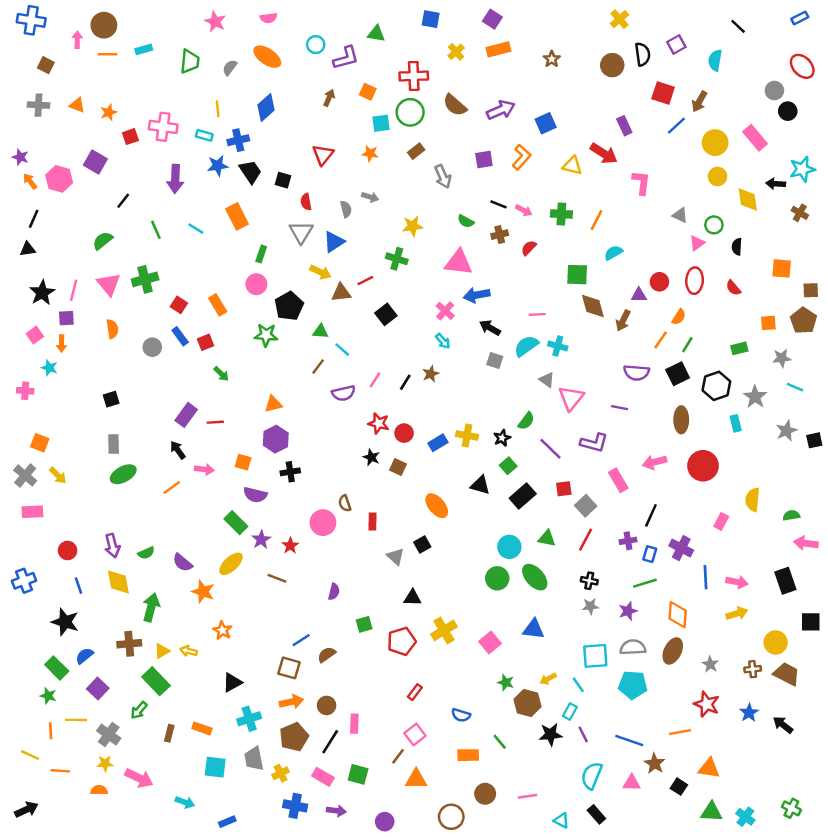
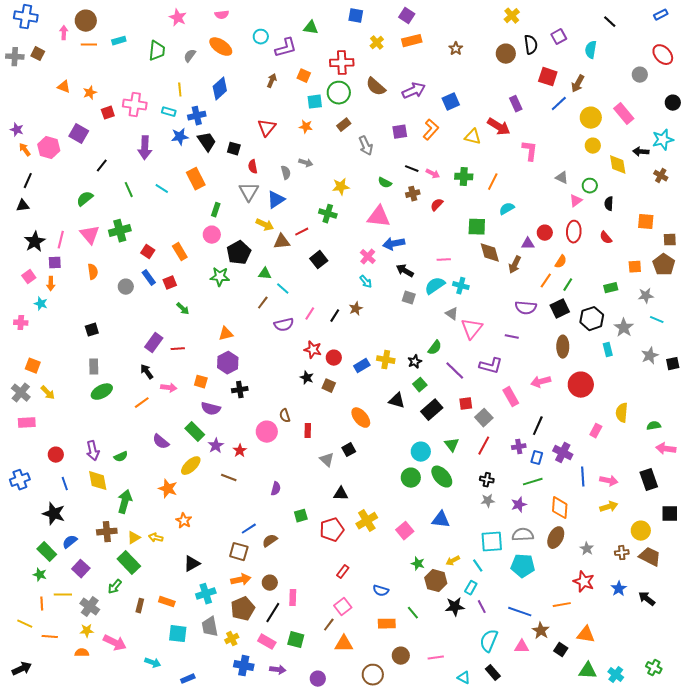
gray cross: (38, 105) -> (15, 57), moved
black circle: (788, 111) -> (673, 103), moved
green triangle: (547, 538) -> (452, 445), turned 42
purple semicircle: (183, 563) -> (161, 442), moved

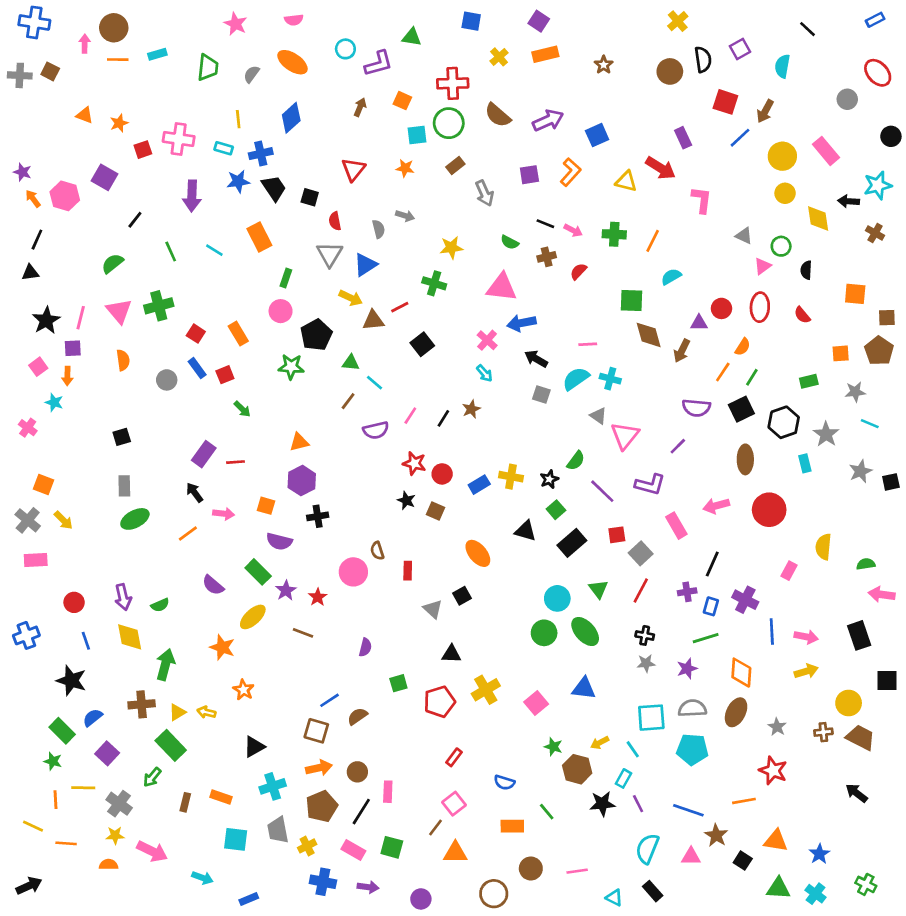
pink cross: (21, 323) -> (28, 428), turned 32
purple line: (512, 337) -> (678, 446), turned -56
blue star: (619, 589) -> (819, 854), moved

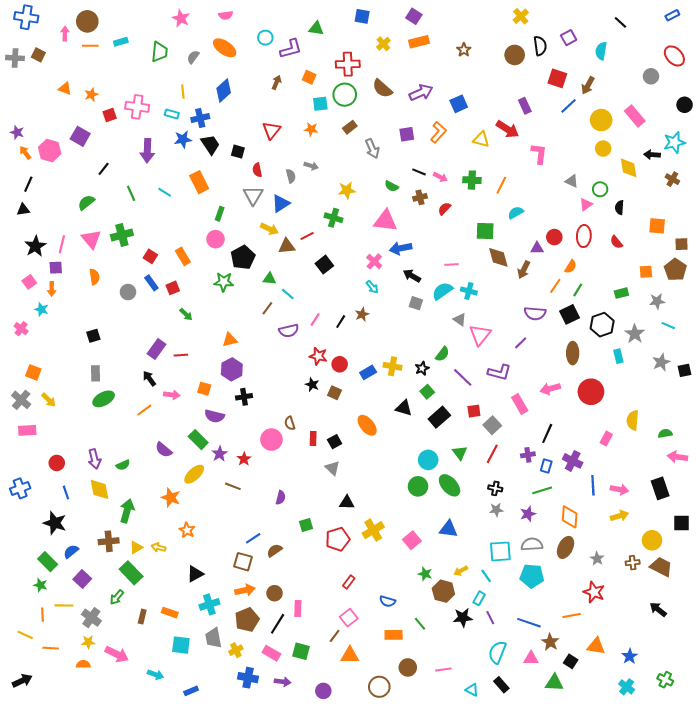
black square: (462, 596) -> (335, 442), moved
green triangle: (778, 888) -> (554, 683), moved

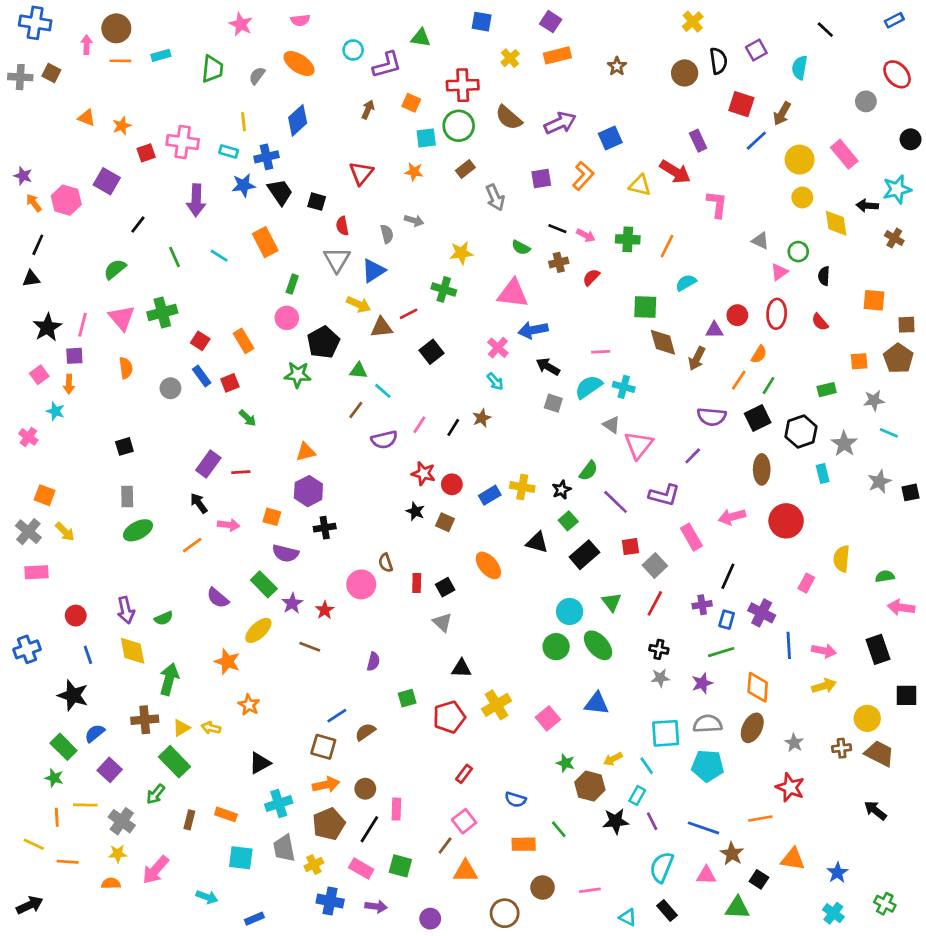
pink arrow: (117, 654) -> (156, 870), turned 105

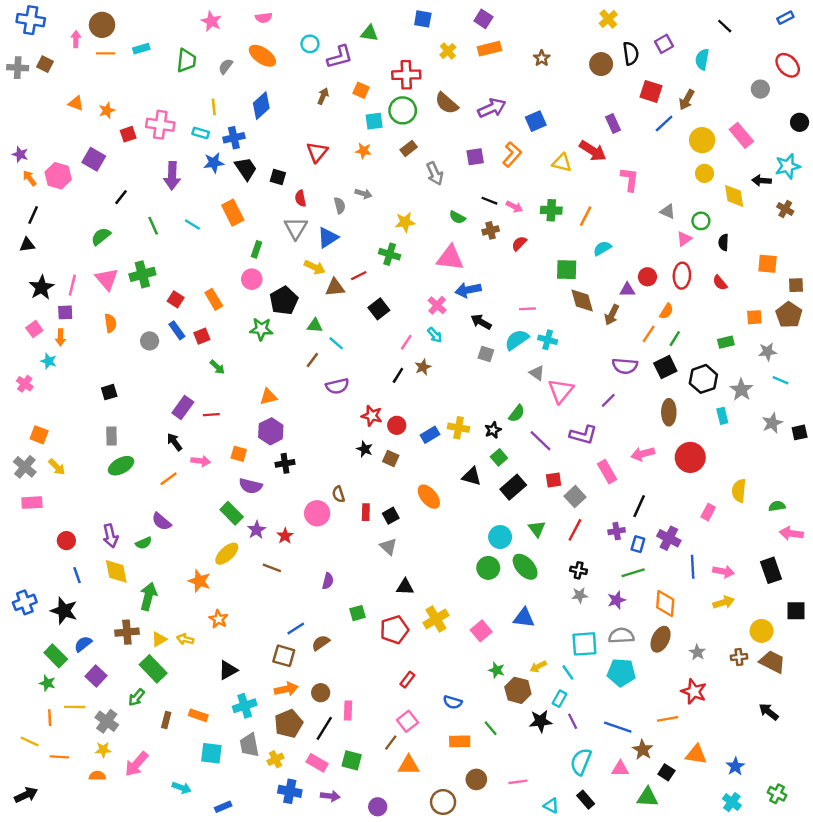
pink line: (419, 425) -> (406, 342), moved
purple semicircle: (218, 598) -> (161, 522), moved
blue cross: (27, 649) -> (25, 602), moved

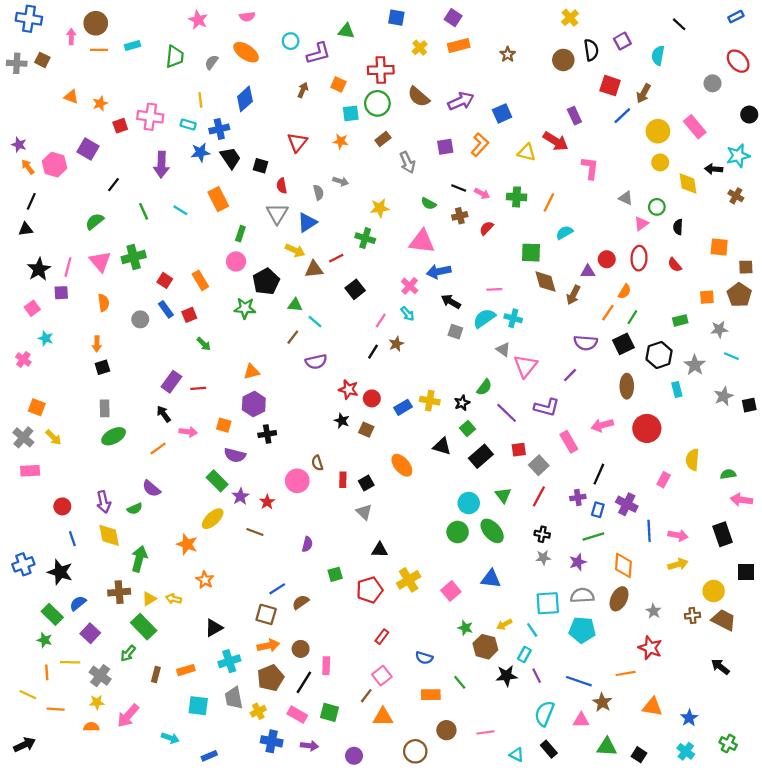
orange arrow: (60, 337) -> (97, 344), moved
orange rectangle: (198, 715) -> (186, 670), turned -36
black square: (666, 772) -> (639, 755), moved

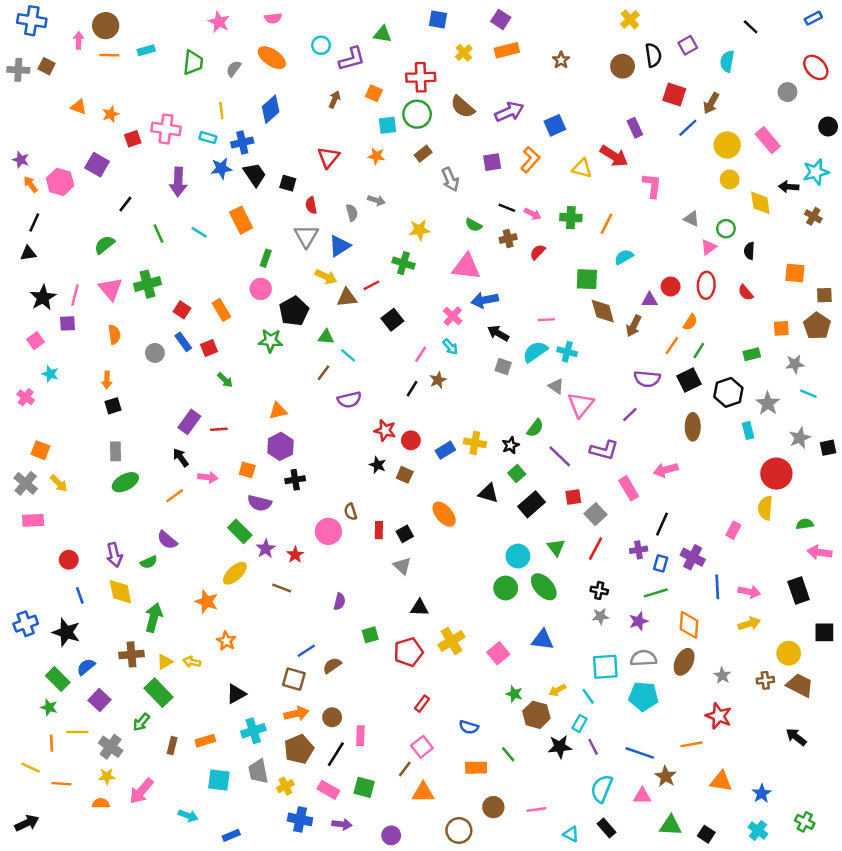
red circle: (647, 428) -> (776, 474), moved

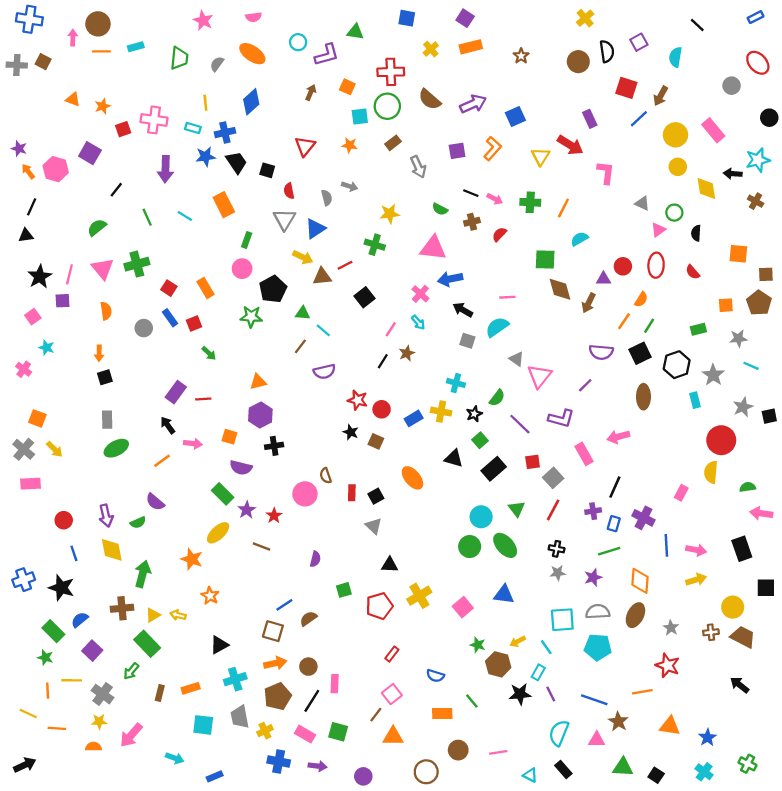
yellow triangle: (582, 168) -> (541, 157), turned 48
cyan cross: (567, 352) -> (456, 383), moved

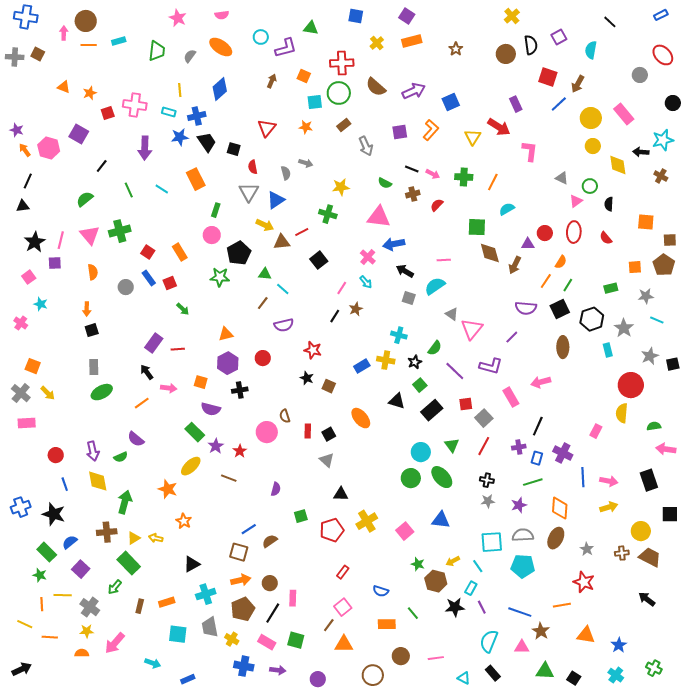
red circle: (382, 409) -> (263, 358), moved
yellow cross: (265, 731) -> (232, 639), turned -32

